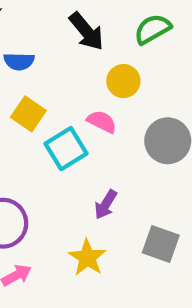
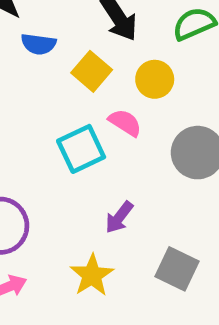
yellow square: (28, 114) -> (92, 71), moved

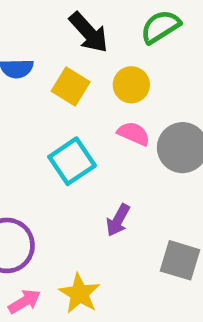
pink semicircle: (125, 123) -> (134, 134), moved
yellow star: (92, 275) -> (79, 294), moved

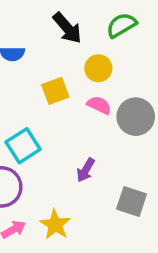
yellow square: (71, 86) -> (55, 91), moved, turned 36
cyan square: (72, 161) -> (23, 146), moved

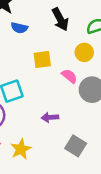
yellow circle: (98, 68) -> (84, 52), moved
purple arrow: (86, 170) -> (50, 117), turned 42

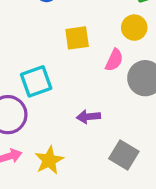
pink semicircle: (69, 76) -> (114, 60), turned 77

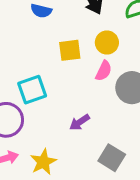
yellow circle: (134, 28) -> (107, 43), moved
purple arrow: (88, 117) -> (80, 122), turned -30

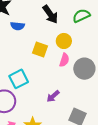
yellow square: (70, 50) -> (40, 49), turned 35

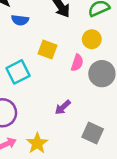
yellow circle: (64, 41) -> (92, 39), moved
cyan square: (19, 79) -> (18, 72), moved

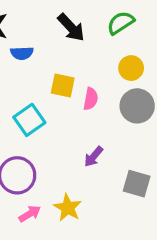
yellow circle: (92, 39) -> (131, 68), moved
pink semicircle: (77, 63) -> (91, 99), moved

